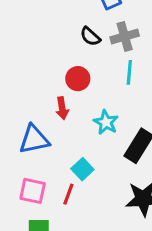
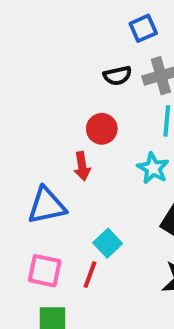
black semicircle: (90, 36) -> (118, 76), turned -55
cyan star: (106, 122) -> (153, 168), moved

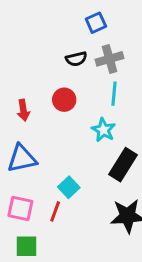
red arrow: (82, 166) -> (23, 110), moved

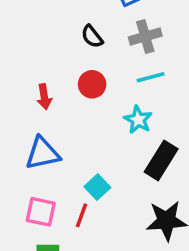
black semicircle: (76, 59) -> (92, 36), moved, turned 65
cyan line: (114, 94) -> (151, 77), turned 70

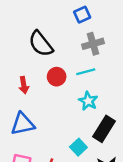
black semicircle: (92, 36) -> (41, 44), moved, size x1.6
cyan line: (151, 77) -> (86, 72), moved
cyan square: (97, 187) -> (78, 147), moved

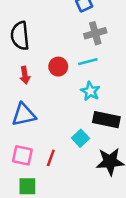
black semicircle: (41, 44) -> (20, 36), moved, turned 32
black rectangle: (104, 129) -> (106, 120), turned 70

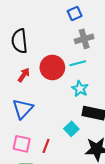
red circle: (58, 67) -> (52, 67), size x1.5
red arrow: (25, 75) -> (24, 75), turned -136
blue triangle: (24, 115) -> (23, 109), turned -35

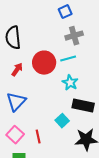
pink square: (22, 144) -> (15, 135), turned 30
red line: (46, 146) -> (38, 137), turned -32

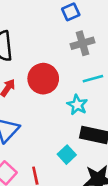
cyan line: (68, 59) -> (93, 79), moved

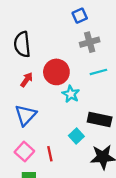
cyan star: (77, 105) -> (71, 94), moved

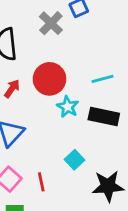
gray cross: (90, 42) -> (51, 23), moved, turned -30
black rectangle: (100, 119) -> (104, 116), moved

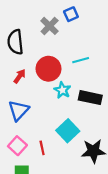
cyan line: (102, 79) -> (81, 60), moved
cyan square: (75, 160) -> (68, 131), size x1.5

